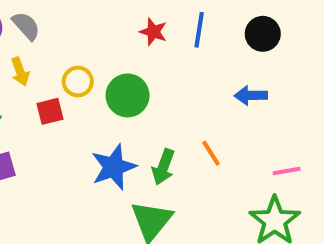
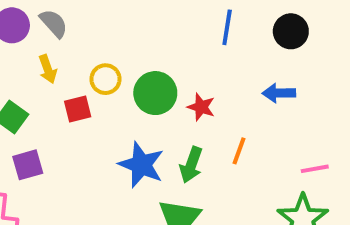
red star: (153, 32) -> (201, 107), moved
orange line: (211, 153) -> (239, 151), turned 52
blue star: (114, 167) -> (141, 165), turned -30

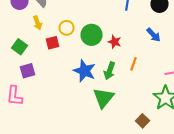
blue arrow: (279, 93) -> (154, 35), turned -133

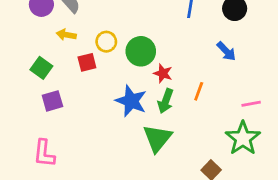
yellow arrow: (38, 23) -> (66, 35), turned 120
red star: (114, 42) -> (163, 73), moved
pink L-shape: (14, 96) -> (44, 153), moved

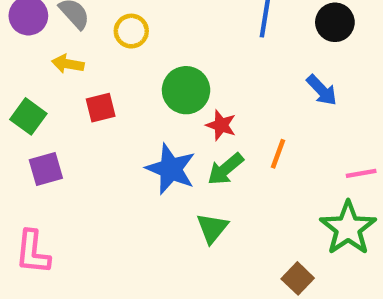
yellow circle: (106, 42) -> (131, 31), moved
green arrow: (166, 101) -> (225, 169), turned 30
green triangle: (157, 138) -> (212, 228), size x0.7

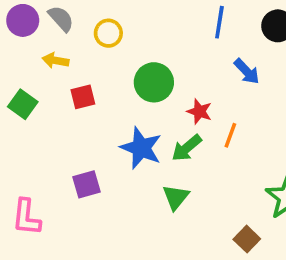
blue arrow: (322, 90) -> (247, 71), moved
red star: (221, 125) -> (199, 111), moved
purple square: (46, 169) -> (86, 184), moved

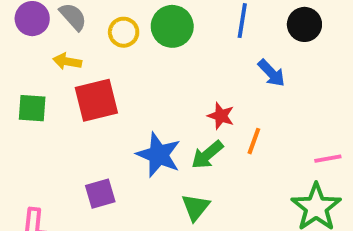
green circle: (154, 82) -> (172, 26), moved
red square: (83, 97) -> (96, 100), size x1.6
green square: (23, 104) -> (32, 108), turned -32

